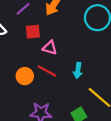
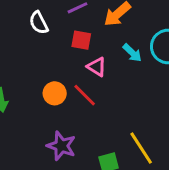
cyan arrow: (78, 70) -> (132, 53), moved, turned -70

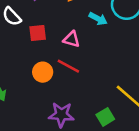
red square: (81, 40) -> (38, 33), moved

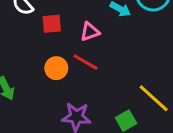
pink triangle: (72, 39) -> (90, 32), turned -36

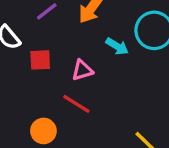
orange circle: (56, 68) -> (43, 131), moved

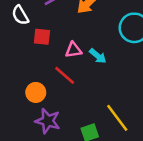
cyan arrow: (117, 46) -> (98, 56), moved

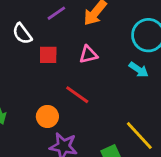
pink triangle: (73, 50) -> (88, 54), moved
cyan arrow: (98, 56) -> (139, 70), moved

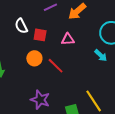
white semicircle: (22, 34) -> (21, 26), moved
orange circle: (47, 116) -> (34, 58), moved

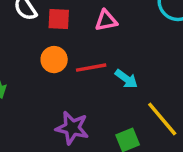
cyan arrow: (101, 55) -> (126, 79), moved
red line: (56, 66) -> (91, 68), turned -48

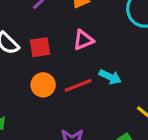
cyan arrow: (126, 79) -> (110, 77), moved

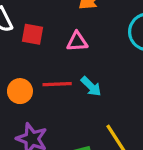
orange circle: (43, 85) -> (20, 91), moved

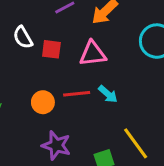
pink triangle: (77, 42) -> (93, 54), size x1.4

